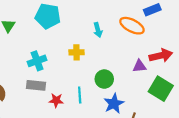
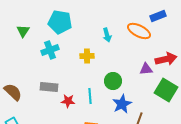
cyan cross: (37, 61) -> (50, 50), moved

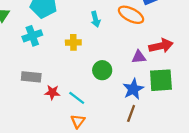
green square: (166, 90) -> (161, 80), turned -35
cyan line: (90, 96) -> (77, 98), moved, turned -49
blue star: (122, 104) -> (133, 89), moved

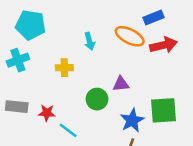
red arrow: (161, 46) -> (164, 45), moved
purple triangle: (139, 57) -> (121, 84), moved
red star: (52, 92) -> (47, 113), moved

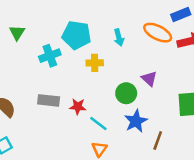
cyan pentagon: (30, 25) -> (76, 35), moved
purple triangle: (121, 84) -> (149, 79), turned 49
blue star: (132, 120) -> (136, 121), moved

